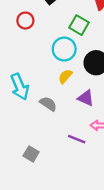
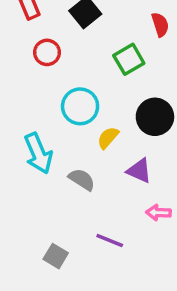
green square: (79, 25) -> (129, 59), turned 30
cyan circle: (64, 49) -> (80, 106), moved
purple line: (77, 139) -> (110, 240), moved

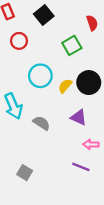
yellow semicircle: (108, 138) -> (65, 86), moved
purple line: (110, 240) -> (81, 167), moved

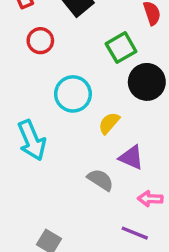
black circle: (89, 83) -> (147, 82), moved
yellow semicircle: (65, 86) -> (109, 123), moved
gray semicircle: (41, 123) -> (100, 180), moved

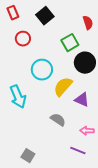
yellow semicircle: (109, 123) -> (63, 87), size x1.5
purple triangle: (131, 157) -> (82, 100), moved

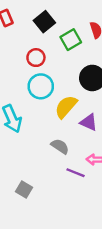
red circle: (23, 39) -> (36, 58), moved
green square: (70, 43) -> (71, 40), moved
purple line: (78, 151) -> (76, 173), moved

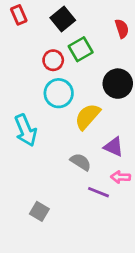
green square: (71, 40) -> (81, 49), moved
purple triangle: (89, 122) -> (114, 147), moved

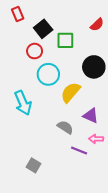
black square: (63, 19) -> (43, 29), moved
red semicircle: (122, 29) -> (97, 25), turned 64
green square: (81, 49) -> (65, 40), turned 30
red circle: (53, 60) -> (35, 51), moved

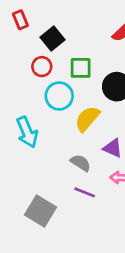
green square: (65, 40) -> (81, 68), moved
purple line: (79, 151) -> (85, 192), moved
gray square: (34, 165) -> (40, 211), size x1.6

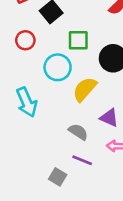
red circle: (42, 67) -> (25, 40), moved
gray square: (40, 211) -> (58, 177), moved, size x0.6

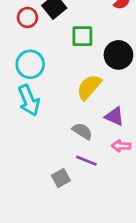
red circle: (25, 40) -> (27, 17), moved
cyan circle: (58, 67) -> (30, 64), moved
gray square: (58, 177) -> (61, 178), turned 30

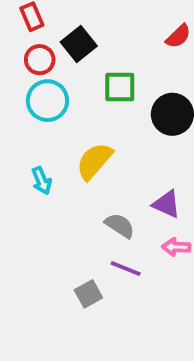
cyan circle: (30, 64) -> (47, 101), moved
yellow semicircle: (89, 87) -> (94, 161), moved
cyan arrow: (29, 100) -> (42, 181), size x0.6

